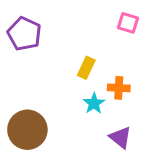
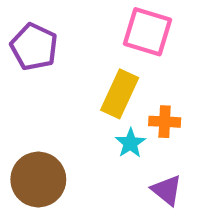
pink square: (128, 23) -> (147, 32), moved, size x1.6
yellow rectangle: (86, 68) -> (120, 94), size x1.5

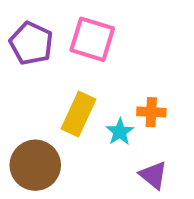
pink square: (147, 32) -> (92, 39), moved
yellow rectangle: (120, 94) -> (79, 114), moved

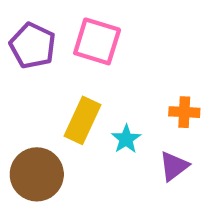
orange cross: (151, 112) -> (184, 112), moved
purple triangle: (153, 175) -> (174, 166), moved, turned 44

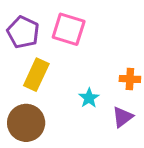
yellow rectangle: (82, 120) -> (36, 75), moved

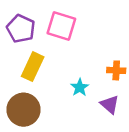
purple triangle: (123, 117) -> (110, 104), turned -42

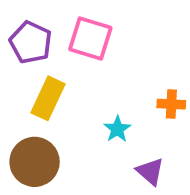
purple triangle: (110, 104) -> (150, 171), moved

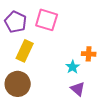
cyan star: (117, 129) -> (73, 67), moved

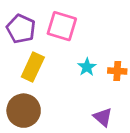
cyan star: (73, 67) -> (87, 67), moved

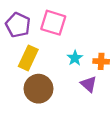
brown circle: (24, 111) -> (38, 89), moved
purple triangle: (103, 117) -> (89, 84), moved

